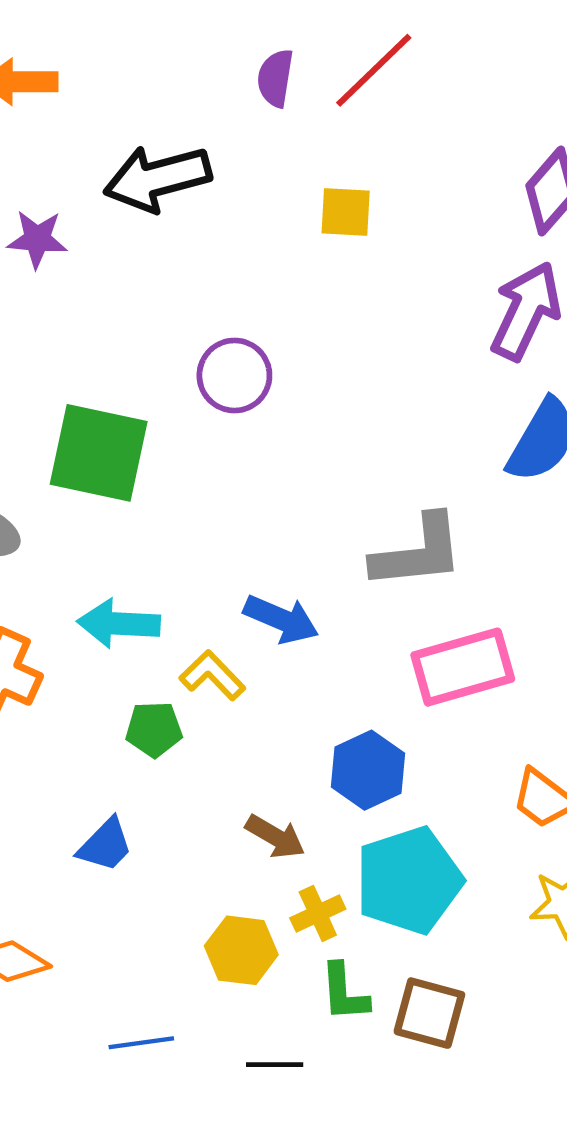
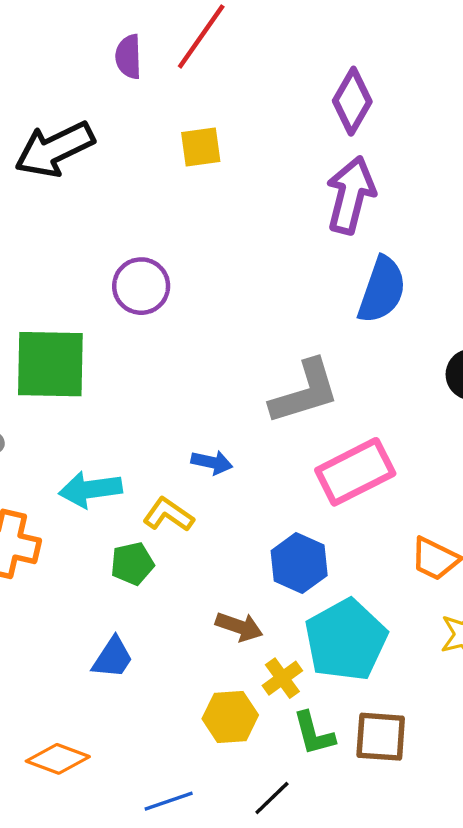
blue arrow: (281, 619) -> (212, 462), size x0.7
black line: (275, 1065) -> (272, 798), turned -33

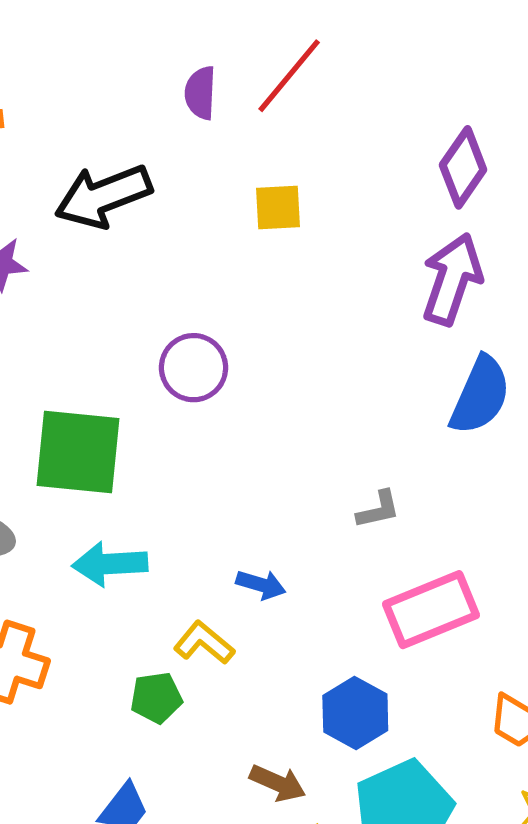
gray L-shape: (305, 392) -> (378, 510), size x0.5
cyan arrow: (90, 489) -> (110, 564), moved

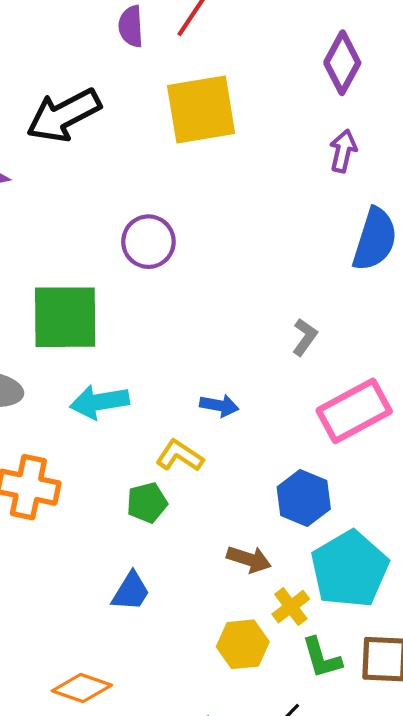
yellow square: (278, 207) -> (201, 109), size x1.8
purple arrow: (452, 279) -> (343, 151), size x0.6
gray L-shape: (378, 510) -> (305, 337), turned -36

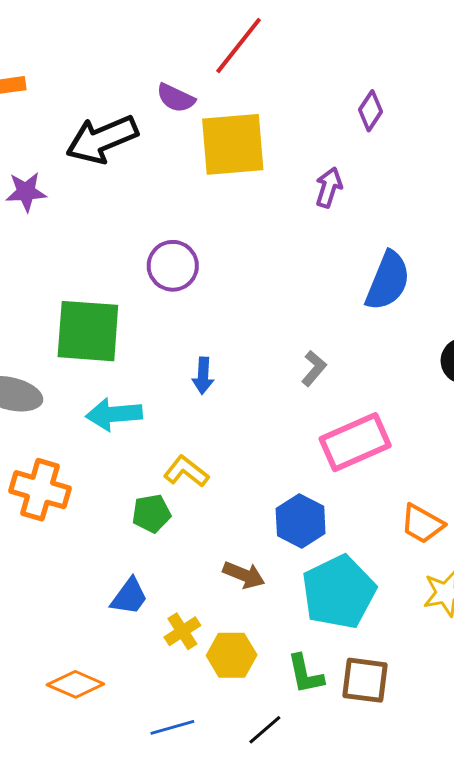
purple semicircle: (131, 26) -> (176, 98), moved, turned -66
purple diamond: (342, 63) -> (370, 111), size x0.7
purple arrow: (343, 151) -> (329, 187), moved
blue arrow: (219, 406) -> (203, 376), moved, turned 78
yellow cross: (291, 607) -> (182, 631), moved

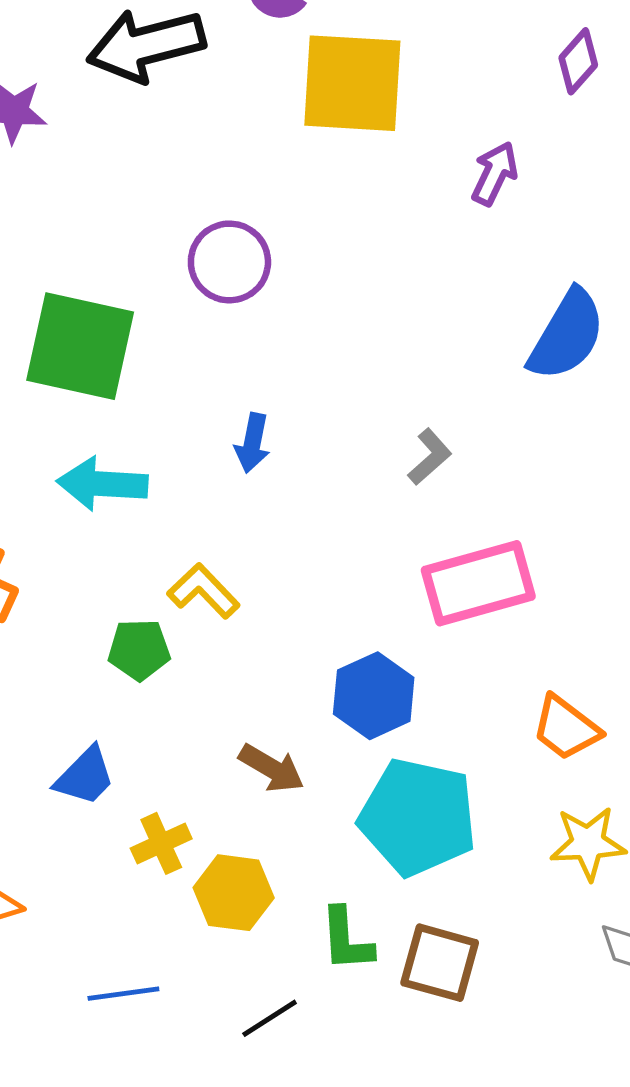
cyan pentagon: (339, 592) -> (418, 817), turned 30

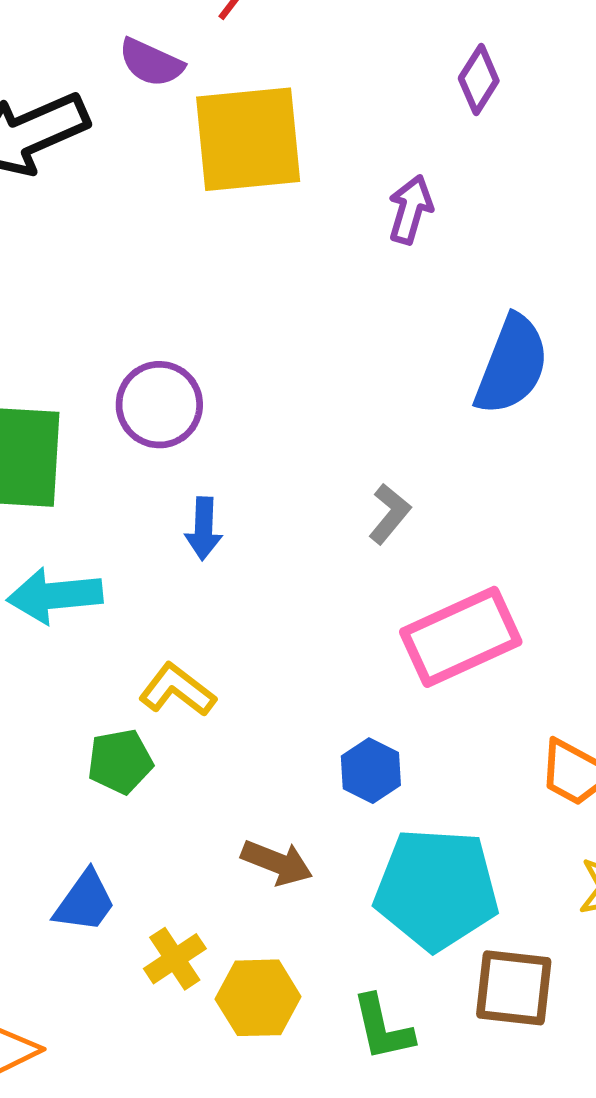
purple circle: (229, 262) -> (159, 405), moved
blue hexagon: (374, 696) -> (371, 771), size x0.7
brown square: (440, 963) -> (514, 988), moved

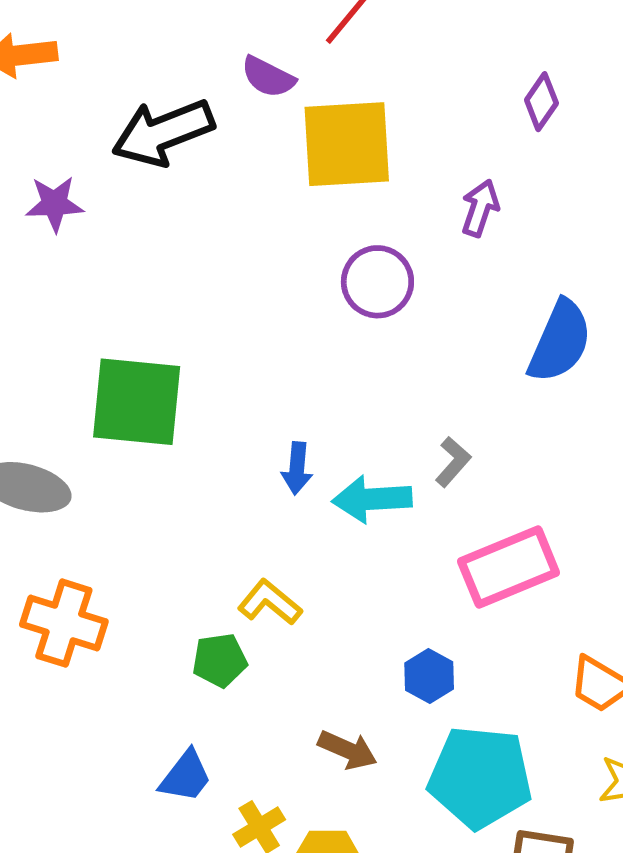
purple circle: (159, 405) -> (377, 282), moved
cyan arrow: (55, 596) -> (372, 499), moved

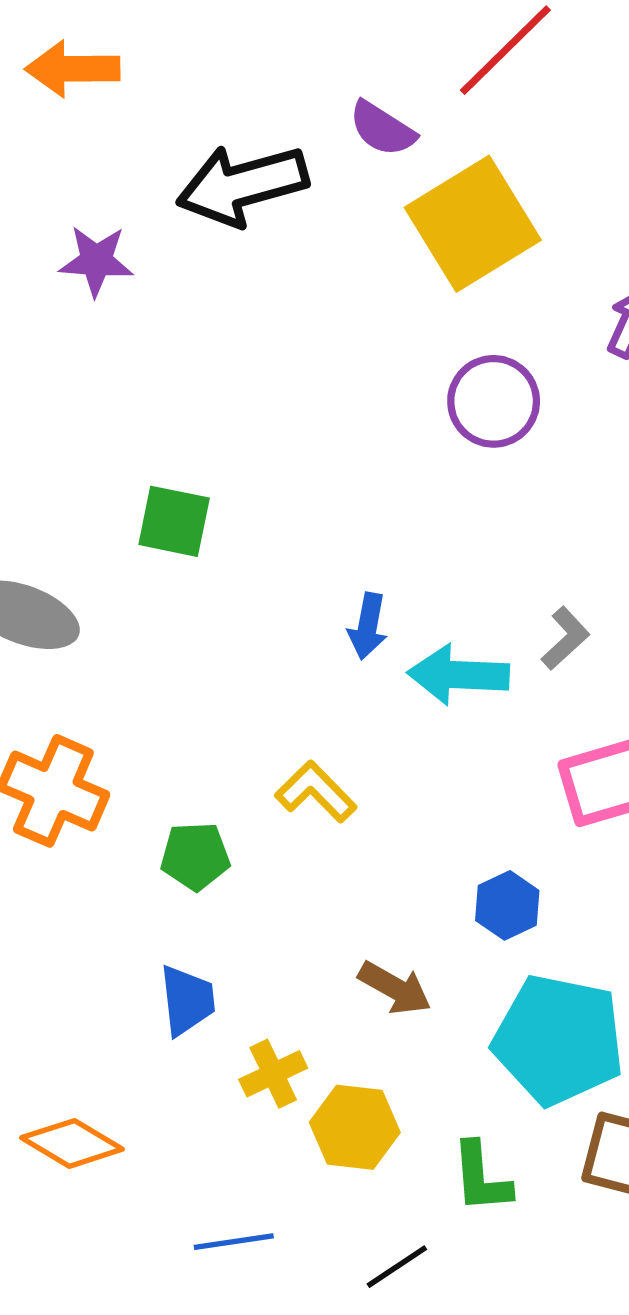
yellow square: (347, 144) -> (473, 224), turned -34
green square: (137, 402) -> (174, 521), size x0.6
green pentagon: (220, 660) -> (195, 856), moved
blue trapezoid: (186, 776) -> (187, 1000), turned -50

